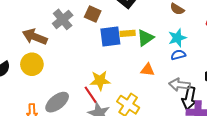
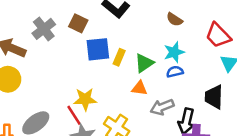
yellow rectangle: (128, 33) -> (119, 57), moved, turned -64
green triangle: (145, 38) -> (144, 63), moved
gray arrow: (180, 85) -> (162, 107), moved, turned -30

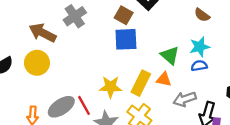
brown square: (78, 23) -> (124, 15), moved
yellow rectangle: (119, 57) -> (141, 83), moved, size x1.5
green triangle: (144, 63) -> (170, 55), turned -48
red line: (74, 115) -> (84, 105), moved

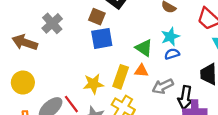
yellow circle: (37, 63) -> (23, 83), moved

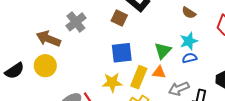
blue square: (102, 38) -> (122, 53), moved
green triangle: (144, 48) -> (163, 51), turned 36
yellow circle: (23, 83) -> (45, 66), moved

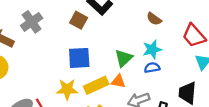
yellow rectangle: (139, 77) -> (96, 85), turned 40

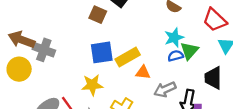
gray cross: (32, 22) -> (44, 50), moved, turned -30
green triangle: (124, 58) -> (189, 51), moved
yellow rectangle: (96, 85) -> (128, 57), moved

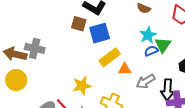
gray cross: (44, 50) -> (35, 48), moved
blue square: (102, 52) -> (100, 33), moved

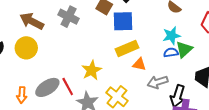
gray cross: (35, 48) -> (69, 17), moved
yellow star: (82, 86) -> (92, 70), turned -30

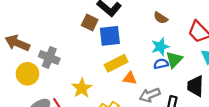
gray cross: (69, 17) -> (49, 57), moved
yellow circle: (26, 48) -> (28, 74), moved

